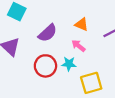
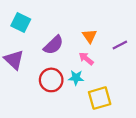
orange triangle: (82, 24) -> (90, 36), turned 32

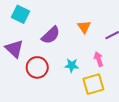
pink arrow: (86, 59) -> (99, 59), moved, turned 32
red circle: (51, 80) -> (37, 67), moved

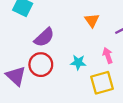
purple semicircle: (51, 35) -> (44, 37), moved
purple triangle: (14, 49) -> (16, 76), moved

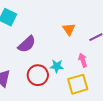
red circle: (41, 65) -> (38, 75), moved

